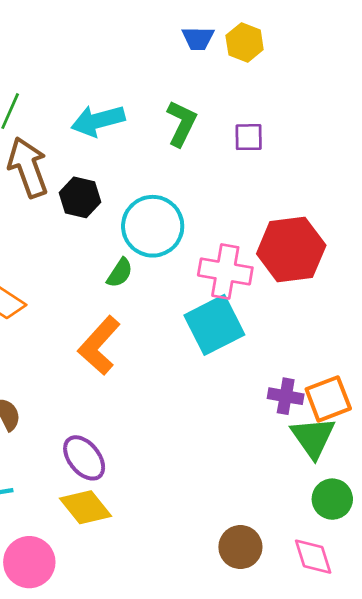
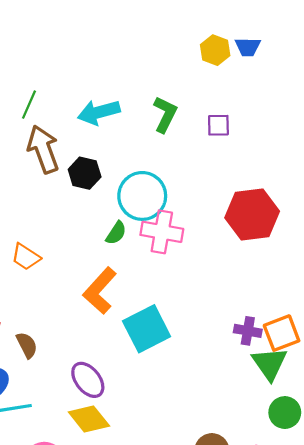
blue trapezoid: (198, 38) -> (248, 47), moved
pink cross: (225, 271) -> (162, 232), moved
cyan square: (214, 325) -> (147, 329), moved

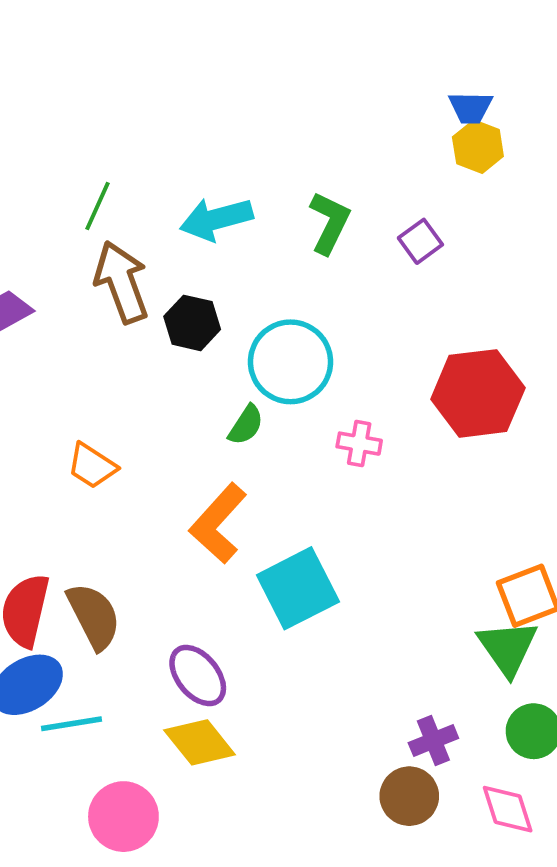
yellow hexagon: (215, 50) -> (478, 147), moved
purple square: (218, 125) -> (420, 241), turned -35
pink cross: (162, 232) -> (359, 444), moved, size x0.6
purple cross: (248, 331) -> (433, 740), moved, turned -32
brown semicircle: (27, 345) -> (94, 616), size x1.5

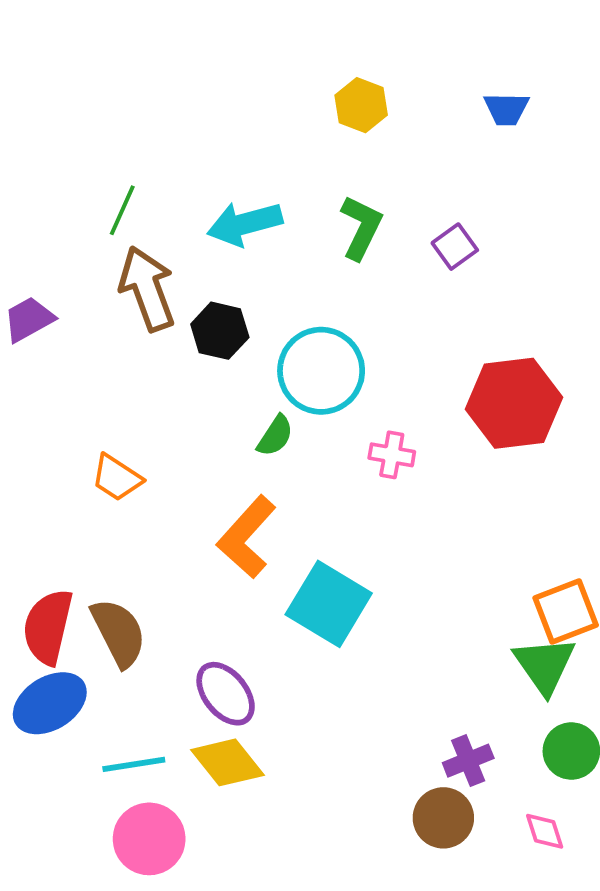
yellow hexagon: (478, 147) -> (361, 105), moved
cyan square: (298, 588) -> (329, 604), turned -32
cyan line: (72, 724) -> (134, 764), moved
pink diamond: (508, 809) -> (545, 831), size x0.7

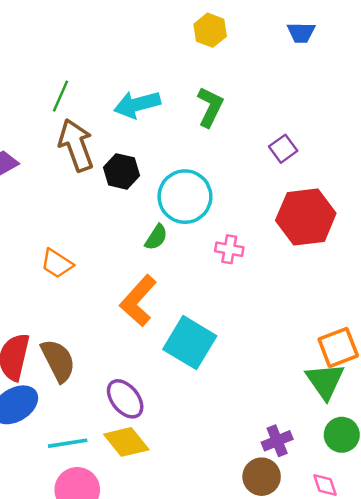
purple square: (455, 247) -> (283, 149), moved

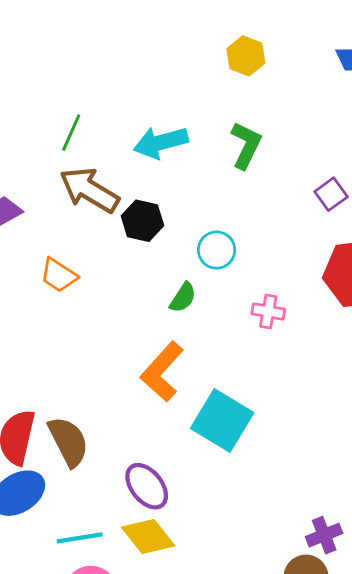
brown arrow: (76, 145) -> (89, 190), turned -39
cyan circle: (185, 197) -> (217, 250), size x0.6
orange trapezoid: (57, 264) -> (59, 275), moved

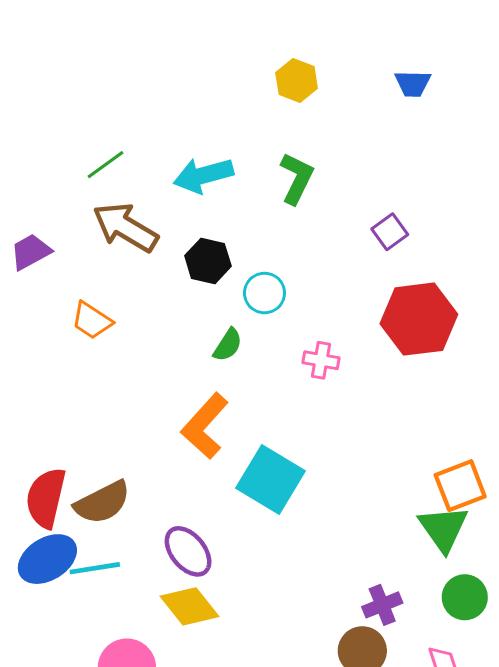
green line: (71, 133) -> (105, 165), turned 30
black hexagon: (142, 221) -> (208, 261), moved
brown semicircle: (68, 441) -> (102, 502), turned 90
cyan line: (80, 538) -> (95, 568), moved

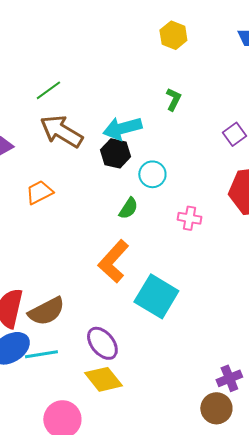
cyan arrow: (203, 175) -> (122, 128), moved
green L-shape: (297, 178) -> (173, 99), size x0.7
orange trapezoid: (92, 321) -> (39, 192), turned 120

